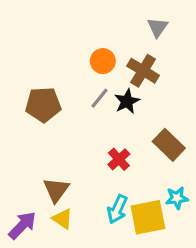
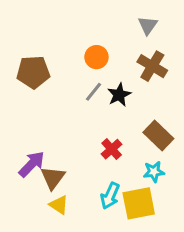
brown cross: (143, 71) -> (152, 66), moved
brown pentagon: (43, 105) -> (33, 72), moved
cyan star: (177, 198) -> (154, 172), moved
purple arrow: (22, 225) -> (32, 164), moved

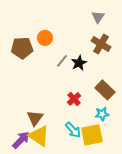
orange circle: (96, 57) -> (45, 38), moved
purple arrow: (32, 164) -> (21, 140), moved
cyan arrow: (110, 196) -> (73, 130), turned -66
yellow triangle: (59, 205) -> (39, 136), size x1.6

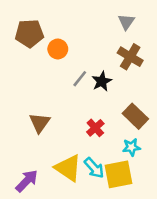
brown pentagon: (22, 48) -> (29, 33), moved
brown triangle: (35, 118) -> (40, 123), moved
yellow triangle: (39, 136) -> (68, 168), moved

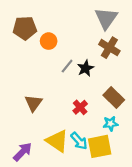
gray triangle: (126, 22) -> (106, 18), size x1.6

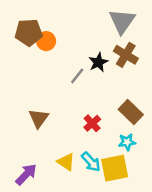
orange circle: (49, 41) -> (46, 41), moved
black star: (86, 68) -> (98, 62), moved
yellow triangle: (57, 141) -> (66, 162), size x0.7

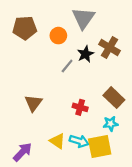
gray triangle: (122, 21) -> (83, 18), moved
orange circle: (46, 41) -> (58, 36), moved
red cross: (92, 123) -> (80, 107), turned -32
cyan arrow: (91, 162) -> (79, 141), turned -30

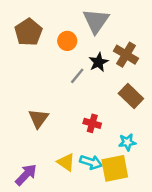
brown pentagon: (25, 28) -> (28, 32), turned -30
brown rectangle: (114, 98) -> (131, 96), moved

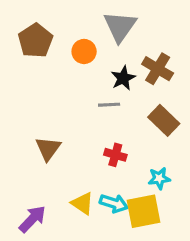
gray line: (77, 76) -> (109, 105), moved, turned 48

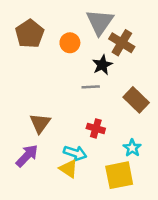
brown cross: (158, 69) -> (122, 43), moved
cyan star: (159, 178) -> (132, 148), turned -30
cyan arrow: (114, 203) -> (75, 153), moved
purple arrow: (32, 219) -> (27, 156), moved

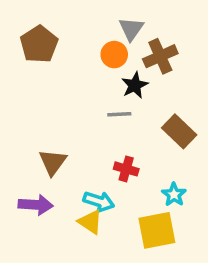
gray triangle: (100, 22) -> (131, 29), size x0.7
orange circle: (70, 43) -> (114, 55), moved
brown cross: (122, 43) -> (160, 56), turned 35
purple arrow: (27, 156) -> (36, 205), turned 50

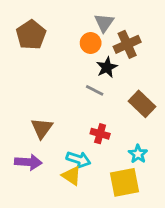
gray line: (119, 114) -> (95, 90), turned 30

